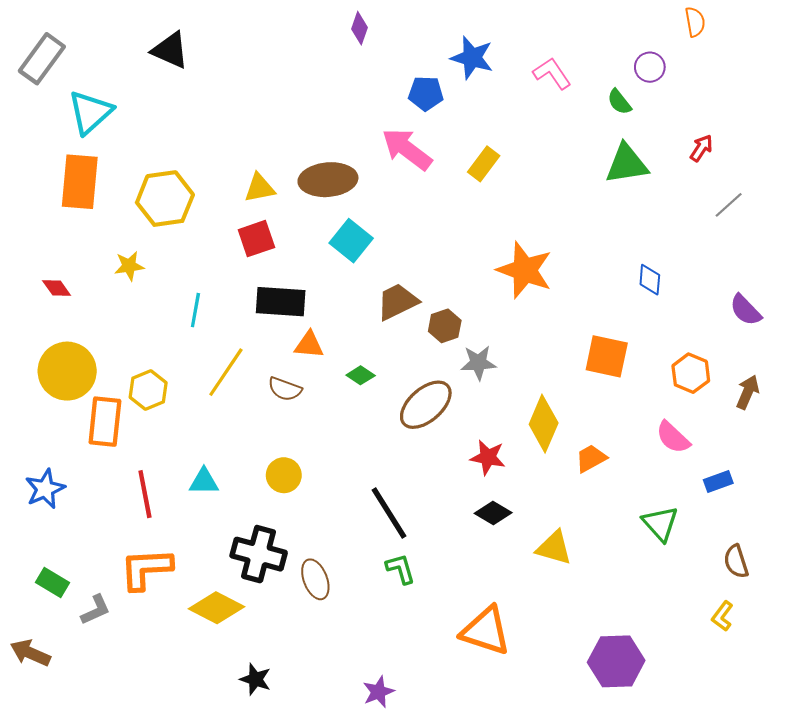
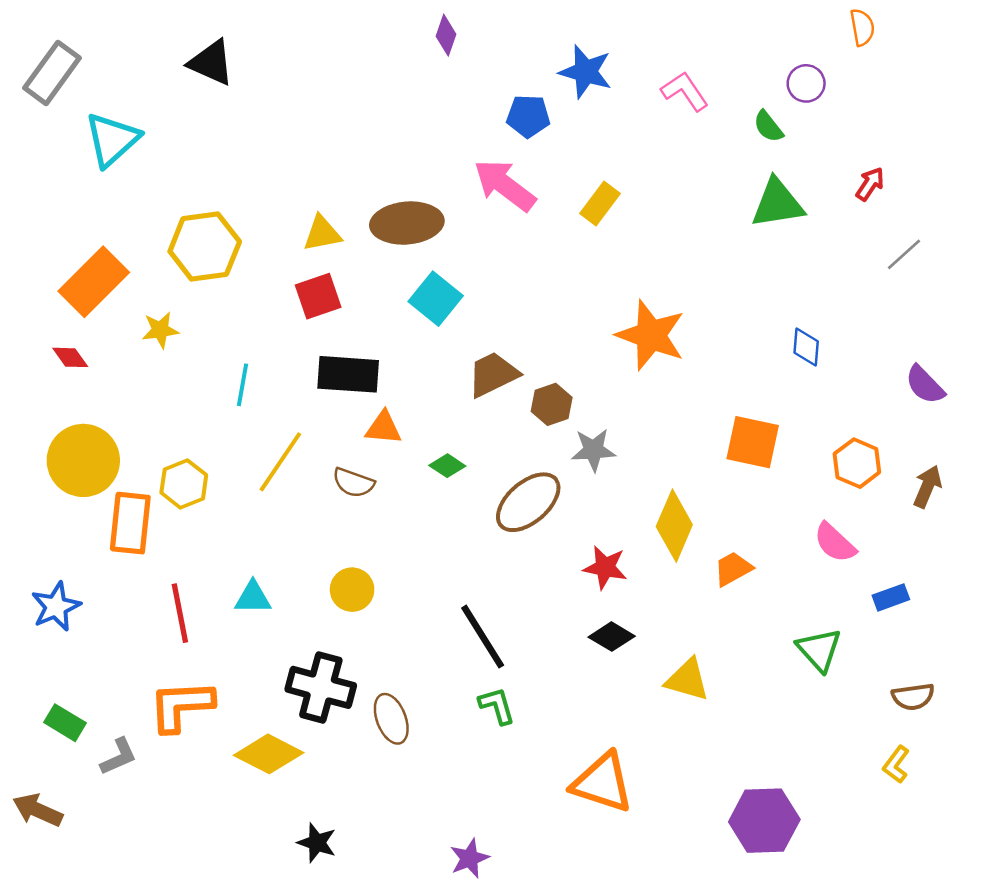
orange rectangle: (80, 182) -> (94, 282), moved, turned 40
brown semicircle: (736, 561) -> (913, 697), turned -80

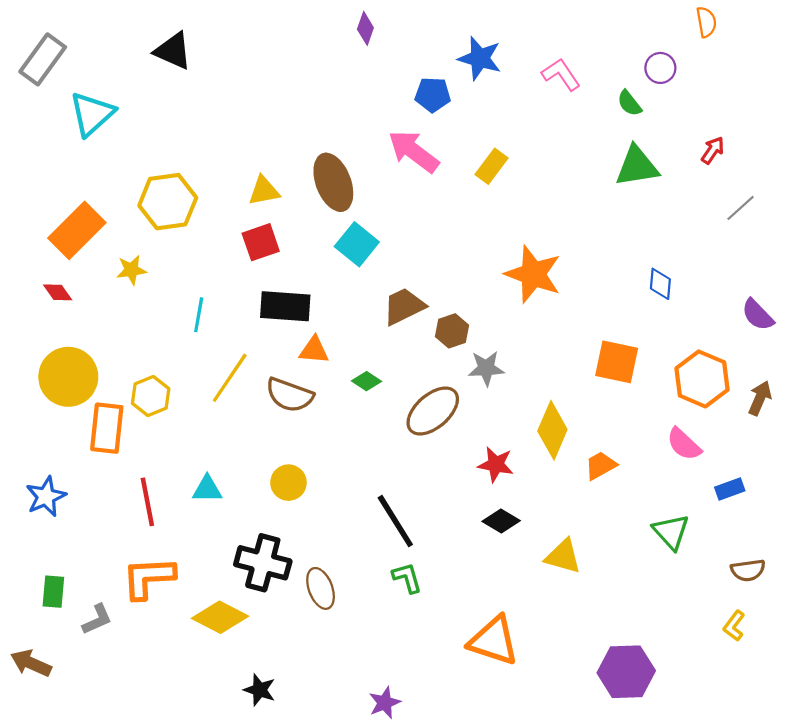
brown ellipse: (407, 223) -> (333, 182), turned 74
orange hexagon: (857, 463) -> (702, 379), size x1.4
brown semicircle: (353, 483) -> (290, 395), size x1.4
green rectangle: (65, 723) -> (53, 592), turned 64

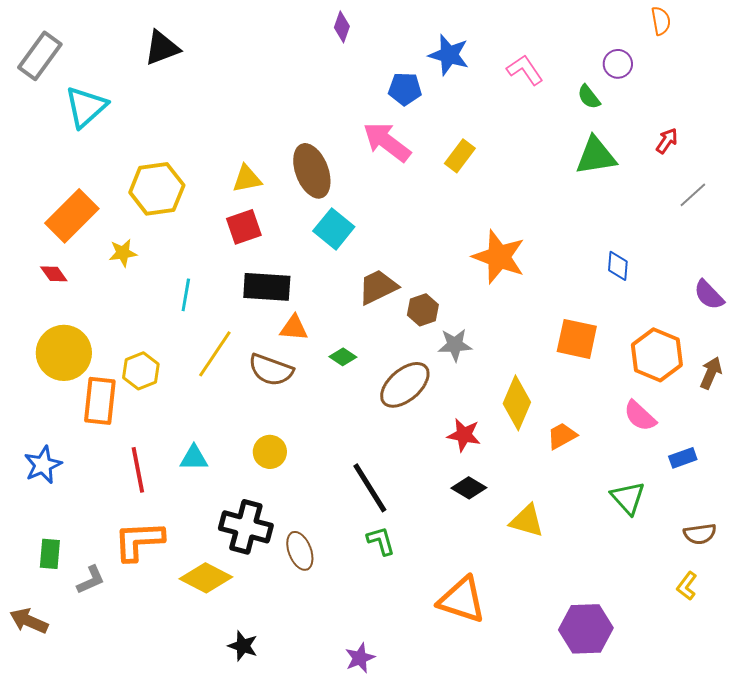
black triangle: (173, 51) -> (162, 48), turned -45

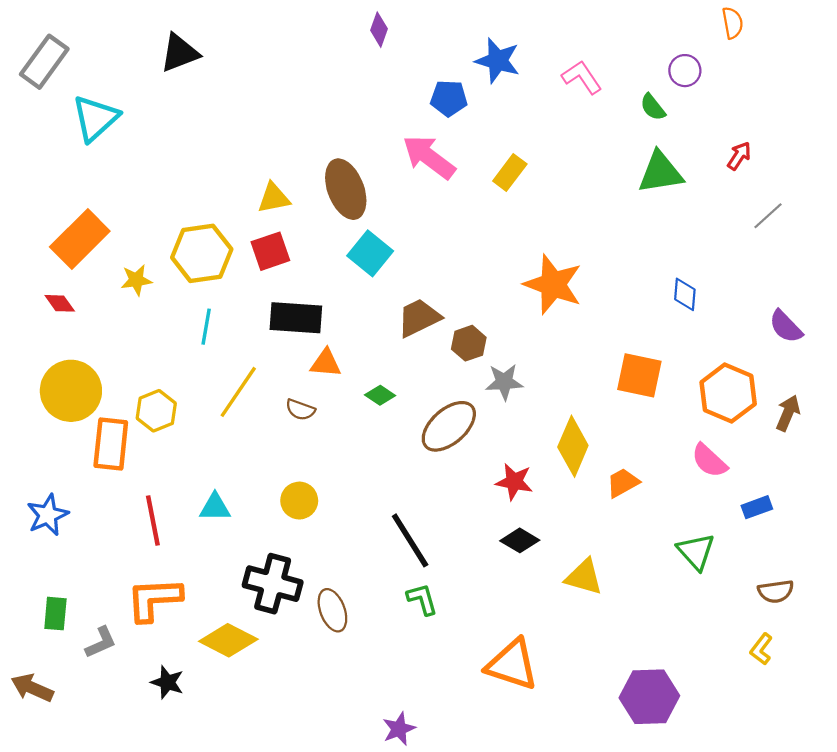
yellow hexagon: (157, 189) -> (202, 253), moved
brown semicircle: (271, 370) -> (300, 410), size x0.6
black star: (243, 646) -> (167, 682), moved

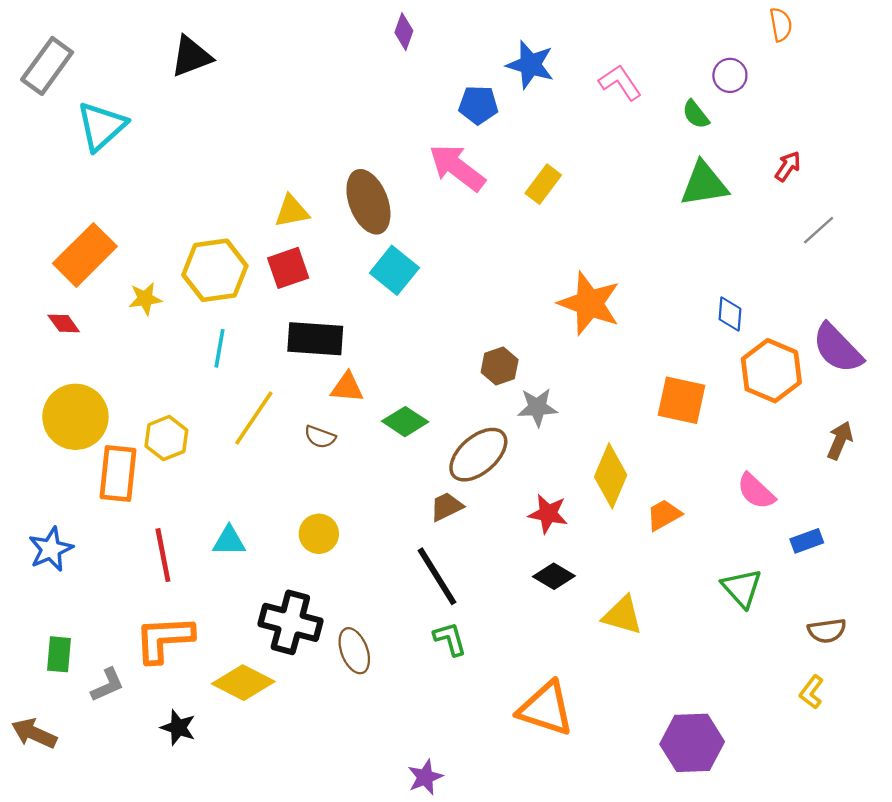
brown trapezoid: (419, 318) -> (446, 507), moved, size x0.7
purple semicircle: (786, 327) -> (837, 348), size x1.4
orange hexagon: (728, 393) -> (771, 371), moved
green diamond: (380, 395) -> (405, 422), size x1.4

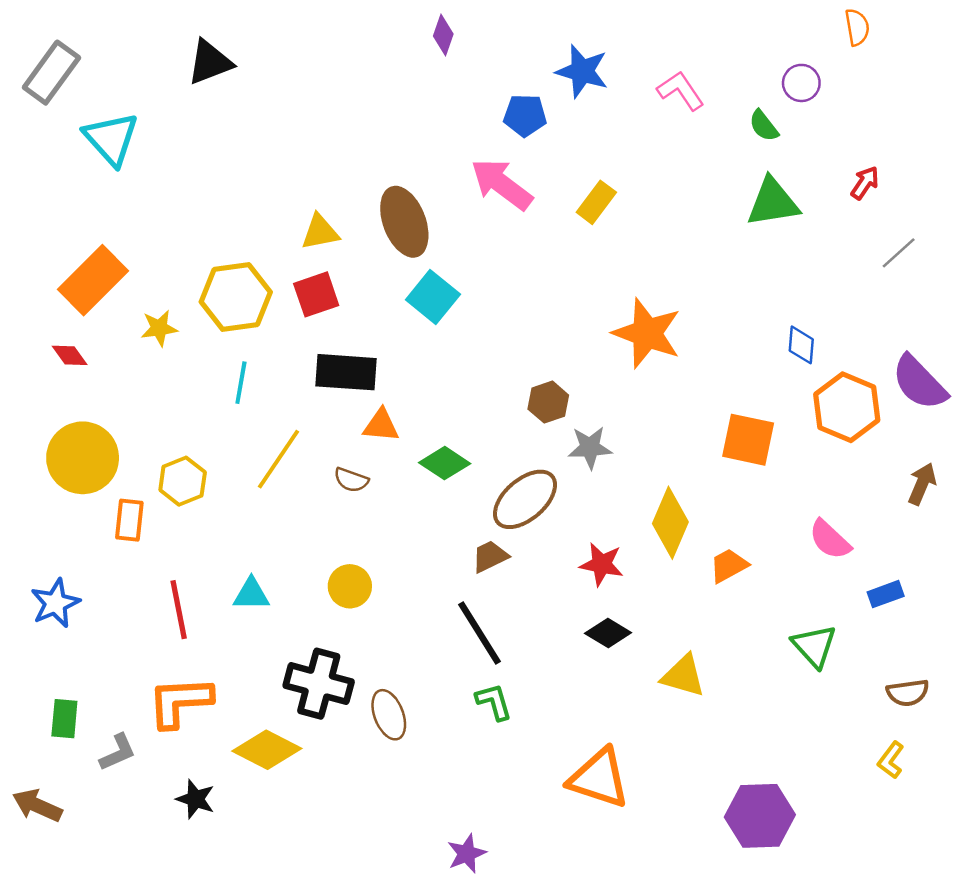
cyan triangle: (101, 126) -> (111, 139), turned -30
orange rectangle: (118, 474) -> (129, 520), size x0.7

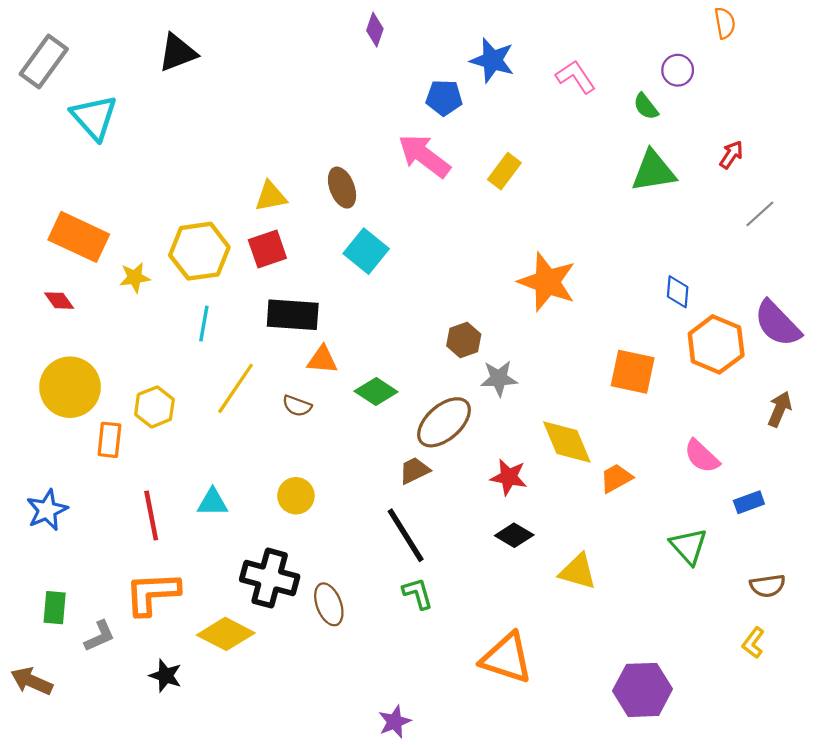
brown ellipse: (404, 222) -> (342, 188), size x0.7
orange rectangle: (93, 280) -> (79, 237), turned 70
yellow diamond: (670, 523) -> (567, 442), turned -46

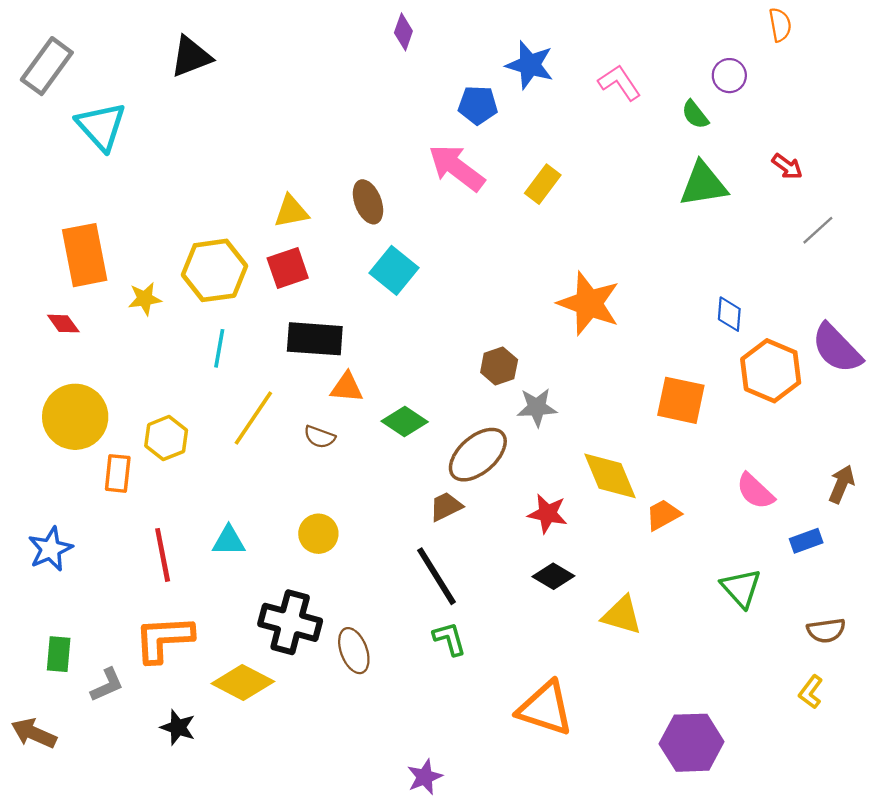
red arrow: (731, 155) -> (787, 166), turned 92
orange rectangle: (79, 237) -> (85, 255), turned 54
brown arrow: (780, 409) -> (841, 484), moved

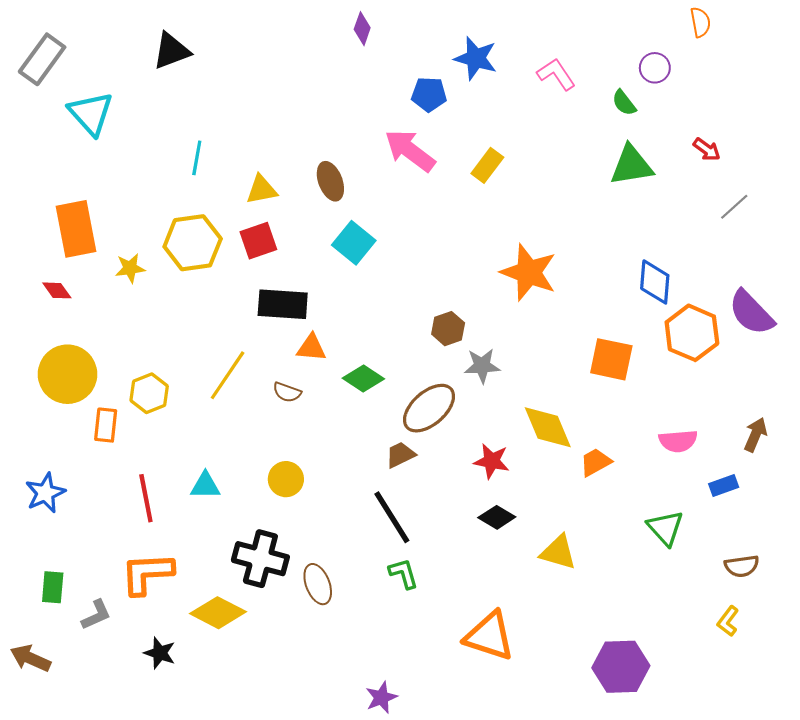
blue diamond: (729, 314) -> (655, 282), size x1.4
cyan line: (219, 348) -> (197, 158), moved
pink semicircle: (755, 491) -> (678, 441), turned -48

